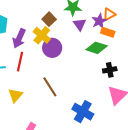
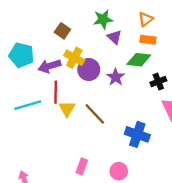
brown square: (49, 19) -> (62, 31), moved
purple star: (99, 21) -> (116, 77), moved
purple arrow: (19, 38) -> (50, 66), turned 60
yellow triangle: (15, 95) -> (67, 109), moved

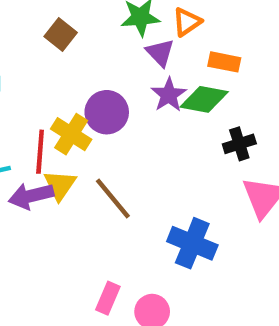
orange triangle: (146, 19) -> (187, 22), moved
yellow cross: (74, 58) -> (71, 134), moved
purple arrow: (50, 66) -> (31, 196), moved
purple star: (116, 77) -> (169, 95), moved
pink rectangle: (82, 166) -> (108, 298), moved

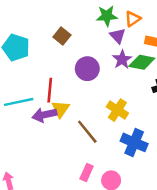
brown square: (61, 34) -> (62, 36), moved
yellow cross: (71, 134) -> (117, 110), moved
brown line: (113, 199) -> (87, 132), moved

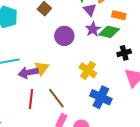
red line: (50, 90) -> (31, 99), moved
brown line: (87, 132) -> (56, 98), moved

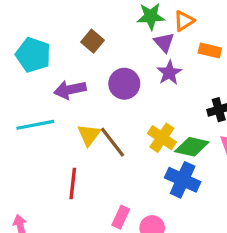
green diamond: (109, 32) -> (192, 147), moved
purple arrow: (28, 73) -> (70, 90), moved
brown line: (56, 98) -> (113, 142), moved

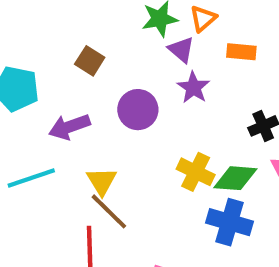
brown line: (113, 142) -> (109, 211), moved

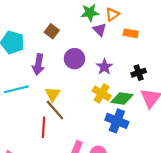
purple star: (193, 88) -> (104, 67), moved
purple arrow: (69, 127) -> (38, 64), turned -66

